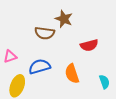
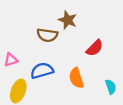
red semicircle: (89, 45) -> (95, 48), turned -30

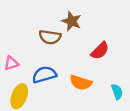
orange semicircle: (76, 78) -> (81, 83), turned -54

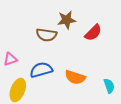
brown star: (72, 21) -> (67, 20), turned -30
red semicircle: (100, 51) -> (93, 33), moved

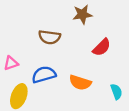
brown star: (67, 20) -> (82, 14), moved
red semicircle: (93, 33) -> (102, 47), moved

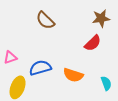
brown star: (82, 14) -> (101, 18), moved
brown semicircle: (49, 37) -> (45, 20), moved, turned 36

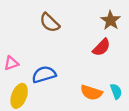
brown star: (101, 18) -> (110, 20), turned -30
orange semicircle: (73, 75) -> (91, 93), moved

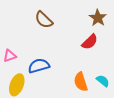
cyan semicircle: (116, 91) -> (103, 81), turned -32
orange semicircle: (91, 93) -> (81, 82), turned 54

